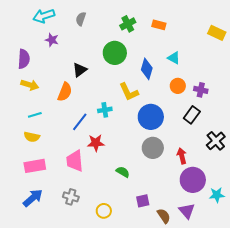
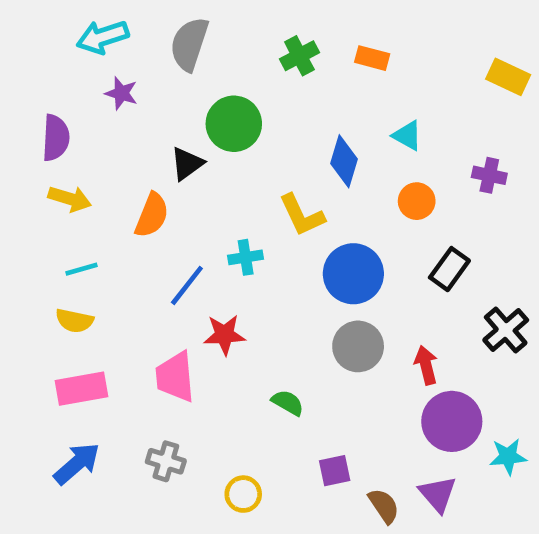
gray semicircle: (81, 19) -> (189, 44), size x1.6
green circle: (115, 53) -> (234, 124), moved
purple cross: (201, 90) -> (489, 175), moved

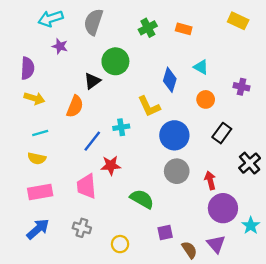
yellow rectangle: (508, 77) -> (238, 21), moved
green semicircle: (288, 403) -> (142, 199), size x1.5
cyan star: (508, 457) -> (251, 226), turned -30

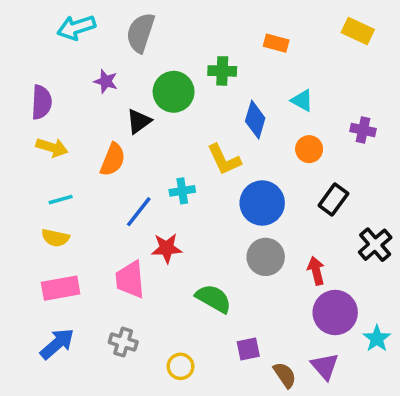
green cross: (148, 28) -> (222, 71), moved, turned 30
purple star: (60, 46) -> (106, 81), moved

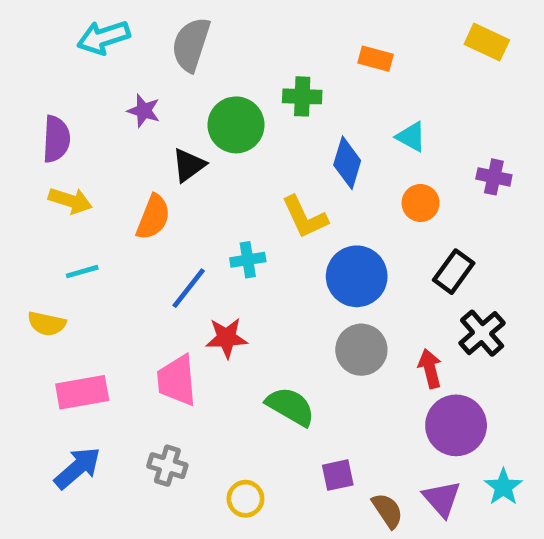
yellow semicircle: (55, 238) -> (47, 324), moved
black cross: (375, 245) -> (482, 333), moved
cyan star: (377, 339) -> (503, 487), moved

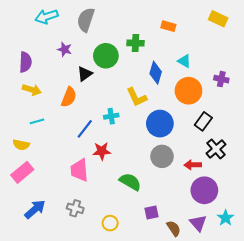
orange circle: (421, 203) -> (188, 91), size x1.6
red arrow: (430, 369) -> (193, 165), turned -77
pink rectangle: (82, 392) -> (22, 172), moved, turned -30

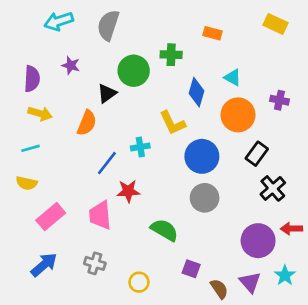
purple star: (65, 49) -> (71, 65), moved
cyan line: (37, 121) -> (31, 148), moved
red arrow: (193, 165) -> (292, 229), moved
pink rectangle: (22, 172) -> (51, 217), moved
purple square: (151, 213) -> (191, 269), turned 32

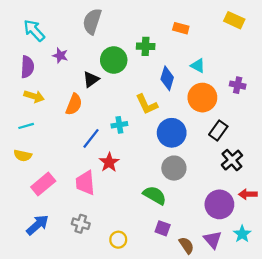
cyan arrow: (59, 21) -> (34, 30), moved, turned 65
red star: (128, 191) -> (109, 162), turned -30
green semicircle: (164, 230) -> (155, 195), moved

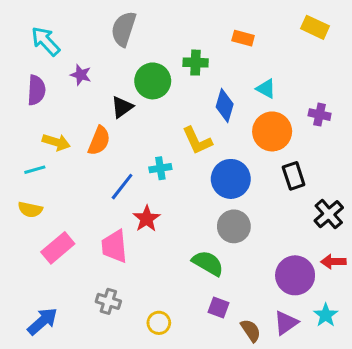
yellow arrow: (34, 96) -> (56, 142), moved
black rectangle: (218, 131) -> (294, 176), turned -54
black cross: (232, 160) -> (329, 214), moved
blue arrow: (38, 225) -> (42, 321), moved
purple triangle: (213, 240) -> (286, 323), turned 36

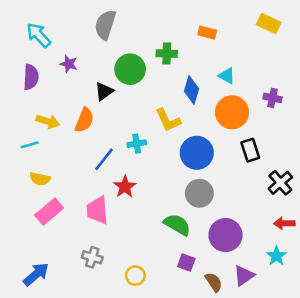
yellow semicircle: (30, 210) -> (40, 179), moved
purple circle: (295, 275) -> (225, 235), moved
cyan star: (326, 315) -> (276, 256), moved

